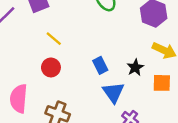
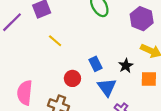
red circle: (51, 67) -> (72, 78), moved

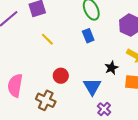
blue rectangle: (95, 64) -> (88, 36), moved

